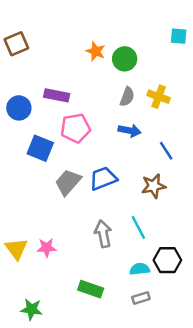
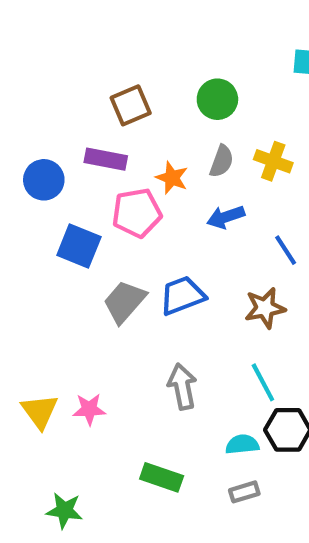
brown square: (16, 44) -> (131, 105), moved
orange star: (96, 51) -> (172, 178), moved
blue arrow: (130, 131) -> (226, 217), turned 150
cyan line: (138, 227) -> (263, 382), moved

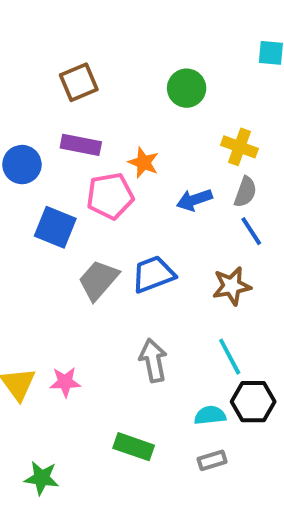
brown square: (131, 105) -> (79, 82), moved
gray semicircle: (222, 161) -> (245, 192), moved

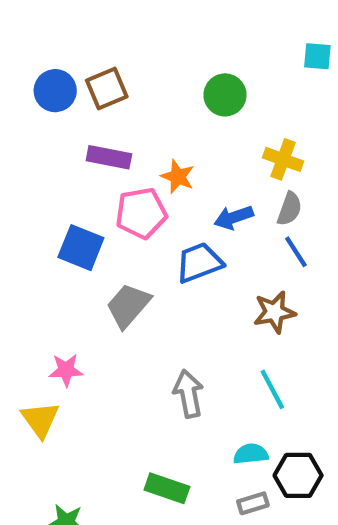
blue circle: (22, 165) -> (55, 91), moved
blue trapezoid: (153, 274) -> (199, 263), moved
pink star: (65, 382) -> (66, 370), moved
black hexagon: (253, 402) -> (298, 475), moved

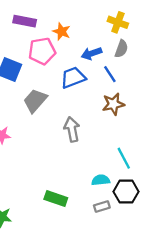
blue line: (296, 252) -> (110, 74), moved
cyan line: (272, 389) -> (124, 158), moved
gray arrow: (188, 394) -> (72, 129), moved

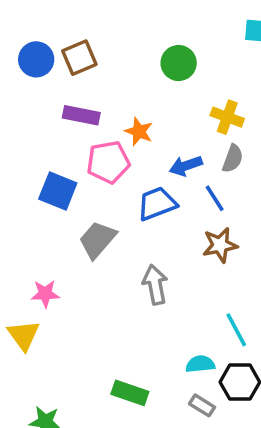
gray rectangle: (102, 206) -> (202, 405), turned 49

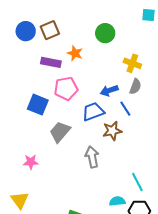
orange star: (139, 131) -> (75, 53), moved
brown star: (220, 245) -> (112, 131), moved
yellow triangle: (24, 335) -> (20, 200), moved

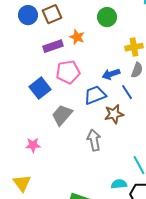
purple rectangle: (51, 62) -> (53, 46), turned -30
yellow cross: (132, 63) -> (134, 47), turned -30
blue square: (38, 105) -> (40, 88), turned 30

